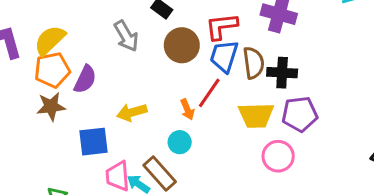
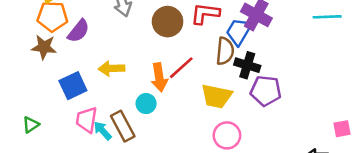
blue trapezoid: (224, 56) -> (239, 31), moved
orange arrow: (187, 109) -> (159, 77), size x1.5
purple pentagon: (300, 114) -> (266, 91), moved
blue square: (93, 142) -> (73, 86), turned -32

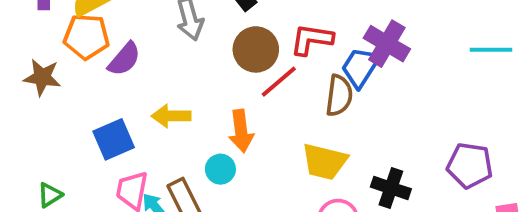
brown star: (44, 47) -> (42, 77), moved
black cross: (247, 65) -> (391, 188), moved
red line: (181, 68) -> (279, 82), moved
purple pentagon: (266, 91) -> (470, 165), moved

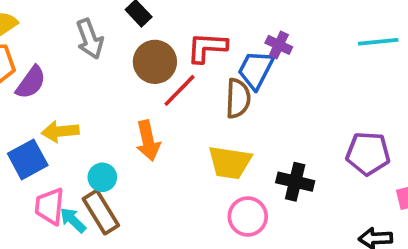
purple cross: (387, 44) -> (279, 45), size x0.6
yellow arrow: (171, 116) -> (60, 131), moved
cyan circle: (220, 169) -> (102, 177), moved

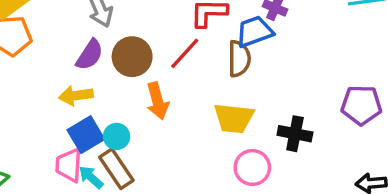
brown circle: (155, 62) -> (132, 57), moved
blue trapezoid: (256, 70) -> (255, 32), turned 45
purple semicircle: (31, 82) -> (90, 55), moved
blue square: (28, 159) -> (86, 135), moved

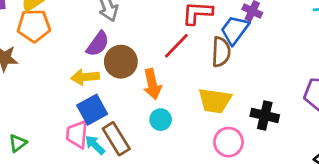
blue trapezoid: (255, 32) -> (235, 30), turned -36
brown circle: (132, 57) -> (121, 62), moved
cyan circle: (117, 136) -> (161, 120), moved

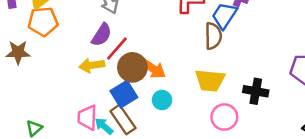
red line: (176, 46) -> (117, 49), moved
brown circle: (121, 62) -> (132, 67), moved
orange arrow: (152, 84) -> (153, 68), turned -40
blue square: (92, 110) -> (124, 94), moved

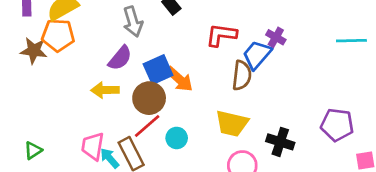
red line: (117, 49) -> (147, 126), moved
brown star: (18, 52) -> (34, 51), moved
orange arrow: (153, 68) -> (179, 79), moved
blue square: (124, 94) -> (158, 70), moved

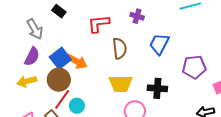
blue trapezoid: (257, 55) -> (159, 44), moved
cyan circle: (177, 138) -> (77, 106), moved

